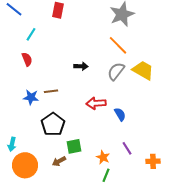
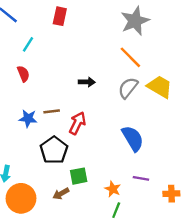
red arrow: (96, 103) -> (77, 123), moved, turned 120
blue semicircle: (120, 114) -> (133, 138), size x1.6
purple line: (127, 148) -> (141, 178), turned -48

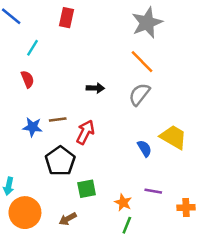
yellow trapezoid: (160, 87) -> (173, 137), moved
blue semicircle: (133, 138) -> (144, 148), size x0.6
brown arrow: (61, 194) -> (68, 219), moved

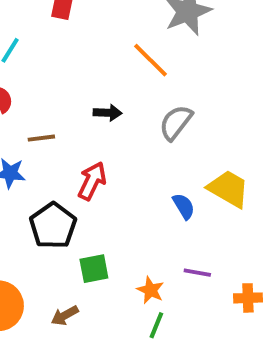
orange line: (142, 62) -> (150, 60), moved
brown line: (58, 119) -> (41, 138), moved

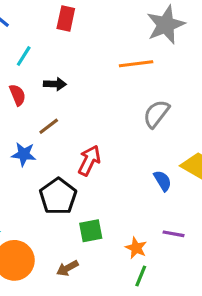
orange line: (150, 60) -> (136, 64), turned -52
black arrow: (108, 113) -> (55, 84), moved
brown line: (41, 138) -> (49, 126), turned -30

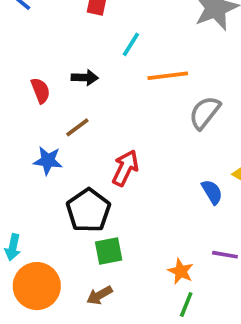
cyan line: (24, 56) -> (131, 44), moved
orange line: (136, 64) -> (168, 76), moved
green square: (91, 231) -> (109, 251), moved

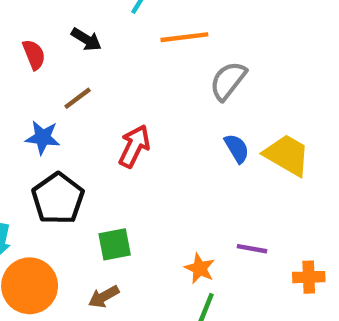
black arrow: (85, 78) -> (86, 39), turned 30
blue semicircle: (212, 192) -> (237, 148), moved
black pentagon: (88, 210) -> (58, 199), moved

